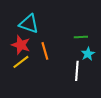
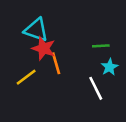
red star: (21, 45) -> (44, 48), moved
white line: (77, 71) -> (96, 88), turned -30

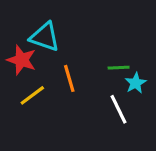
green line: (101, 46) -> (119, 68), moved
red star: (44, 48) -> (22, 60), moved

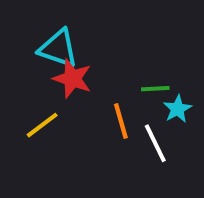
red star: (22, 60) -> (72, 79), moved
orange line: (69, 78) -> (121, 121), moved

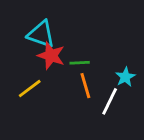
green line: (155, 89) -> (80, 63), moved
white line: (155, 143) -> (110, 101), turned 52

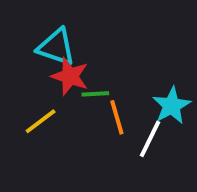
green line: (80, 63) -> (95, 94), moved
cyan star: (125, 77) -> (172, 106), size x1.4

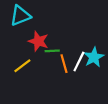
cyan triangle: (56, 47) -> (20, 16), moved, turned -40
white line: (150, 139) -> (79, 61), moved

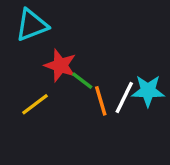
green line: (52, 51) -> (82, 81), turned 40
cyan star: (94, 57) -> (148, 91), turned 30

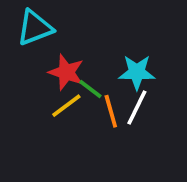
cyan star: (148, 91) -> (137, 72), moved
yellow line: (35, 104) -> (66, 106), moved

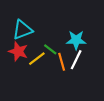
cyan triangle: (35, 28) -> (22, 30), moved
red star: (66, 72) -> (18, 51), moved

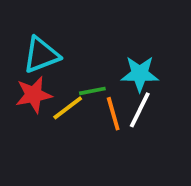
green line: (50, 49) -> (92, 91), turned -48
red star: (18, 51) -> (34, 95), turned -30

